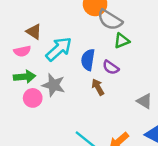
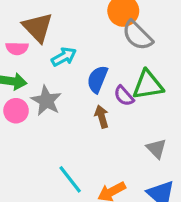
brown triangle: (34, 32) -> (38, 27), size x1.5
green triangle: (122, 41) -> (148, 85), moved, size x1.5
cyan arrow: (59, 49) -> (64, 57), size x0.7

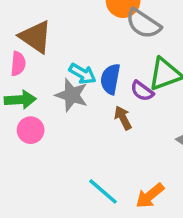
pink semicircle: (17, 48) -> (18, 64), turned -75
cyan arrow: (64, 57) -> (82, 74), moved, turned 70
gray star: (46, 101) -> (72, 95), moved

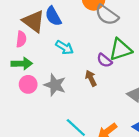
blue semicircle: (110, 79) -> (53, 16), moved, turned -42
gray star: (72, 95) -> (55, 85), moved

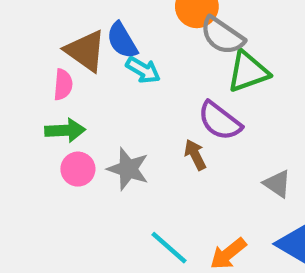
cyan arrow: (65, 47) -> (143, 70), moved
green triangle: (120, 50) -> (248, 72), moved
purple semicircle: (104, 60) -> (220, 121), size x1.5

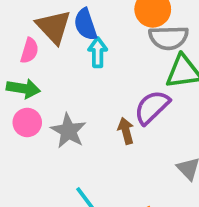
gray semicircle: (222, 36) -> (169, 38), turned -48
cyan arrow: (143, 70) -> (98, 52), turned -132
purple semicircle: (220, 121) -> (152, 107), turned 87

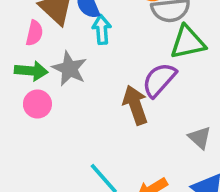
gray star: (68, 131) -> (69, 69), moved
brown arrow: (126, 131) -> (135, 105), size x1.5

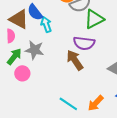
green arrow: (31, 71) -> (14, 57), turned -42
purple semicircle: (159, 80) -> (84, 43), turned -110

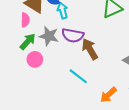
purple semicircle: (84, 43) -> (73, 35), moved
cyan line: (68, 104) -> (78, 76), moved

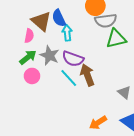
cyan line: (78, 76) -> (69, 78), moved

